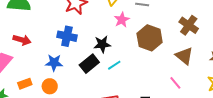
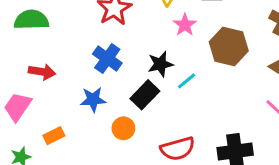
blue cross: (67, 36) -> (107, 58), turned 30
cyan line: (114, 65) -> (187, 81), moved
orange circle: (50, 86) -> (123, 128), moved

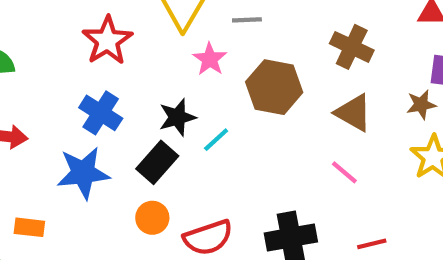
blue star: (93, 100) -> (83, 173), size x1.4
orange circle: (123, 128) -> (152, 218), moved
orange rectangle: (54, 136) -> (29, 227), turned 36

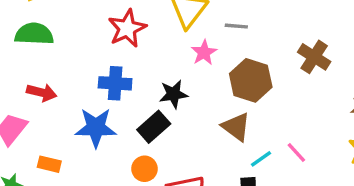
blue cross: (101, 113) -> (115, 83), turned -36
brown triangle: (353, 113) -> (236, 127), moved
cyan line: (216, 140) -> (261, 159), moved

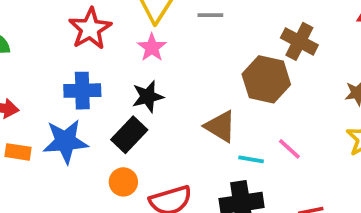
pink star: (204, 53) -> (152, 47), moved
brown hexagon: (251, 80) -> (266, 79), moved
cyan line: (261, 159) -> (251, 159), turned 50
orange rectangle: (49, 164) -> (18, 152), moved

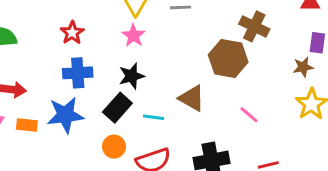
red star: (90, 29) -> (72, 33), moved, size x0.7
cyan line: (251, 159) -> (154, 117), moved

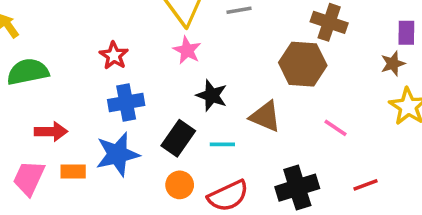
black star: (132, 76) -> (212, 95), moved, turned -30

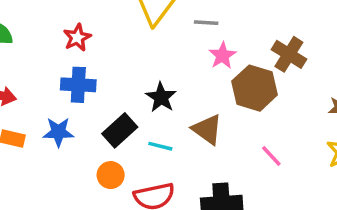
pink star: (187, 50) -> (222, 56), moved
blue star: (117, 154) -> (58, 132), size x0.7

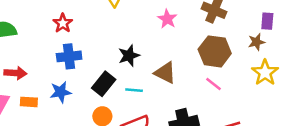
brown hexagon: (255, 88) -> (215, 51), moved
black star: (161, 97) -> (129, 56), turned 30

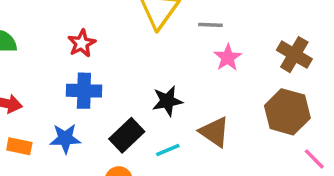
pink line: (213, 84) -> (314, 159), moved
cyan line: (134, 90) -> (168, 150), turned -35

